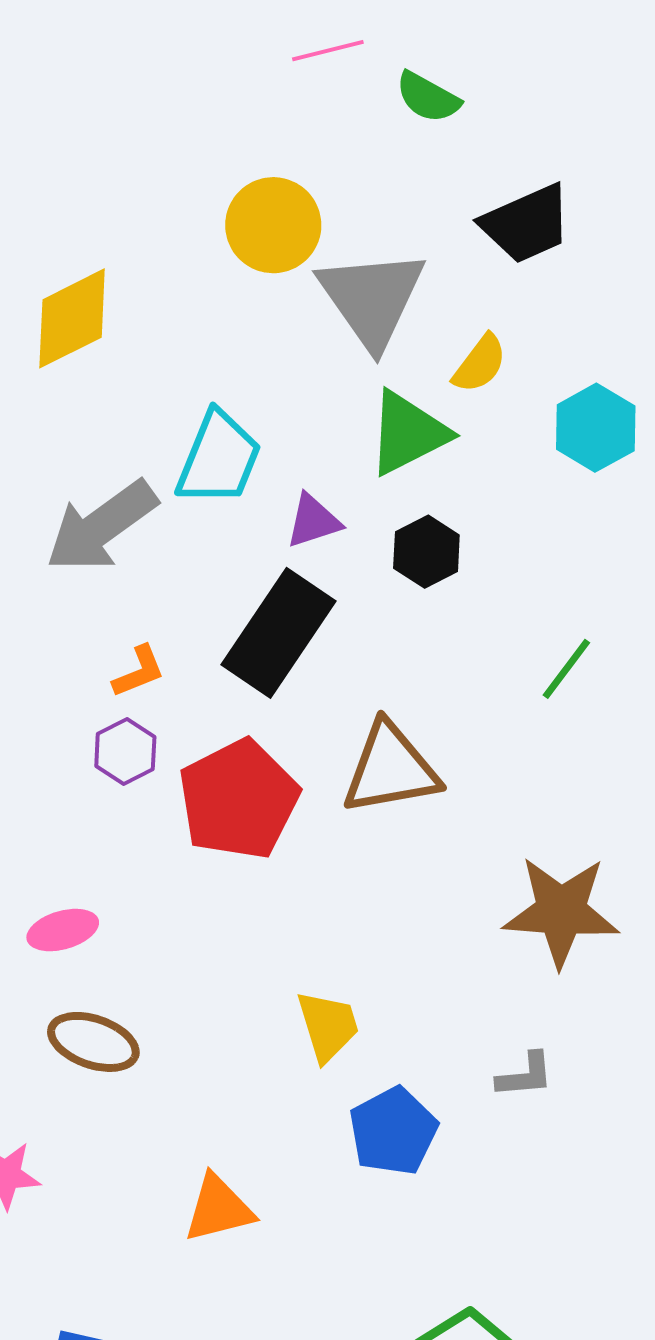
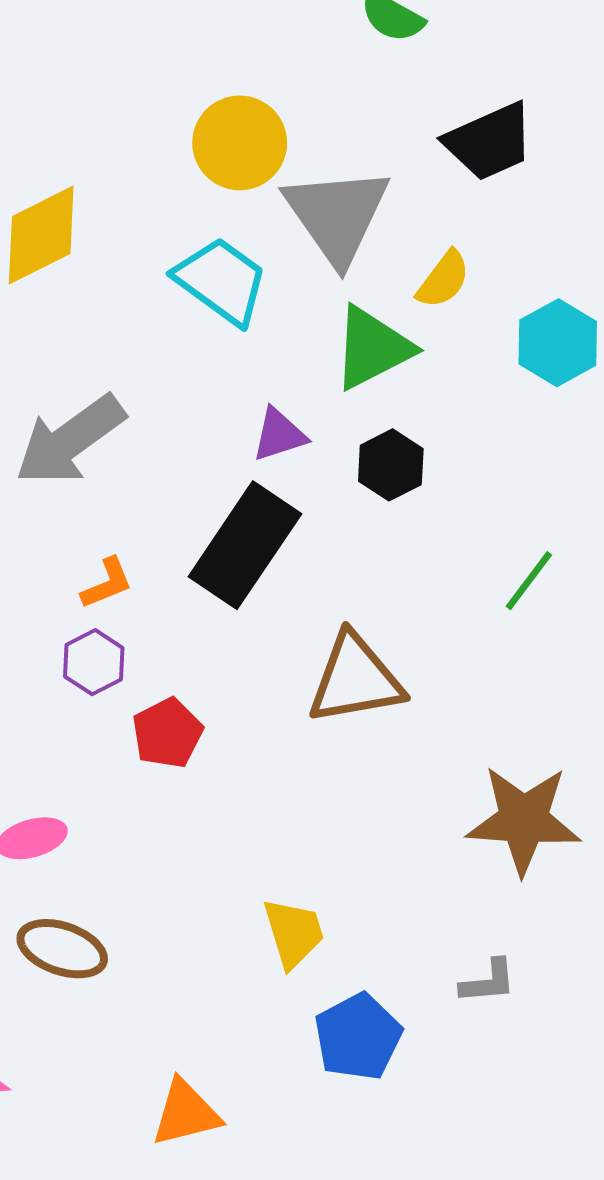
cyan trapezoid: (219, 458) -> (221, 281), moved, turned -76
red pentagon: (239, 799) -> (167, 733), moved, size x0.6

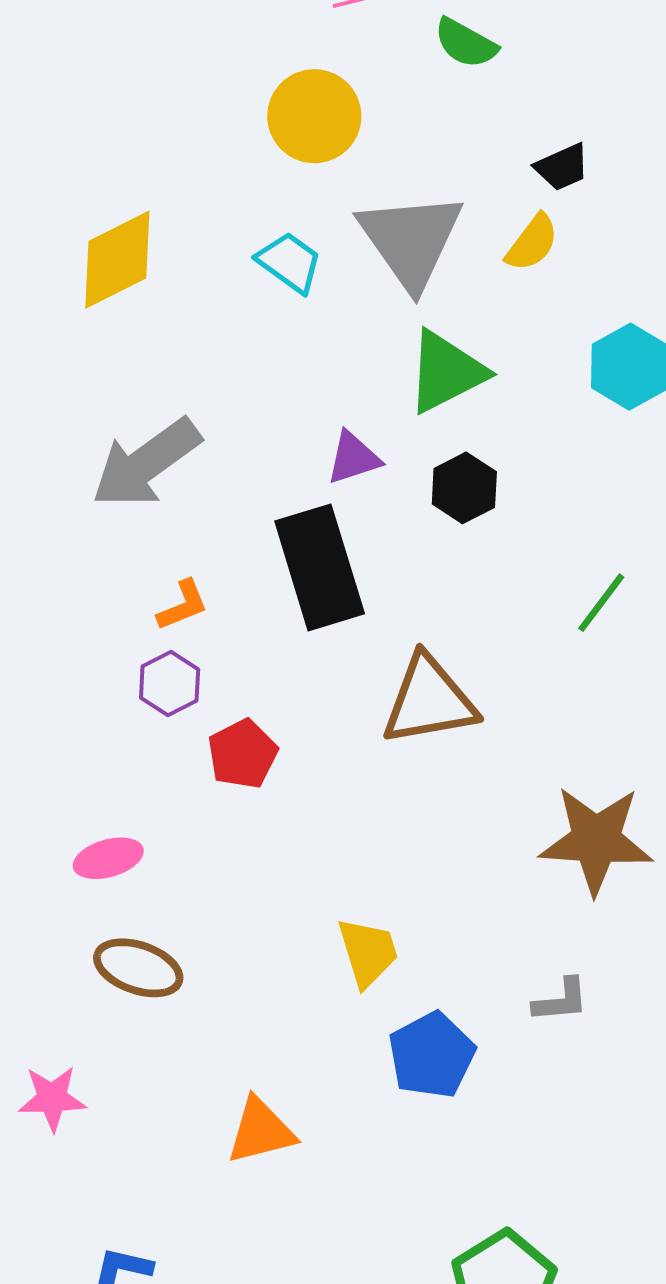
black trapezoid: (489, 142) -> (562, 167), size x0.6
yellow circle: (240, 143) -> (314, 116), moved
yellow semicircle: (443, 280) -> (532, 243), moved
cyan trapezoid: (221, 281) -> (290, 262), moved, size x0.7
black rectangle: (245, 545) -> (320, 567), turned -51

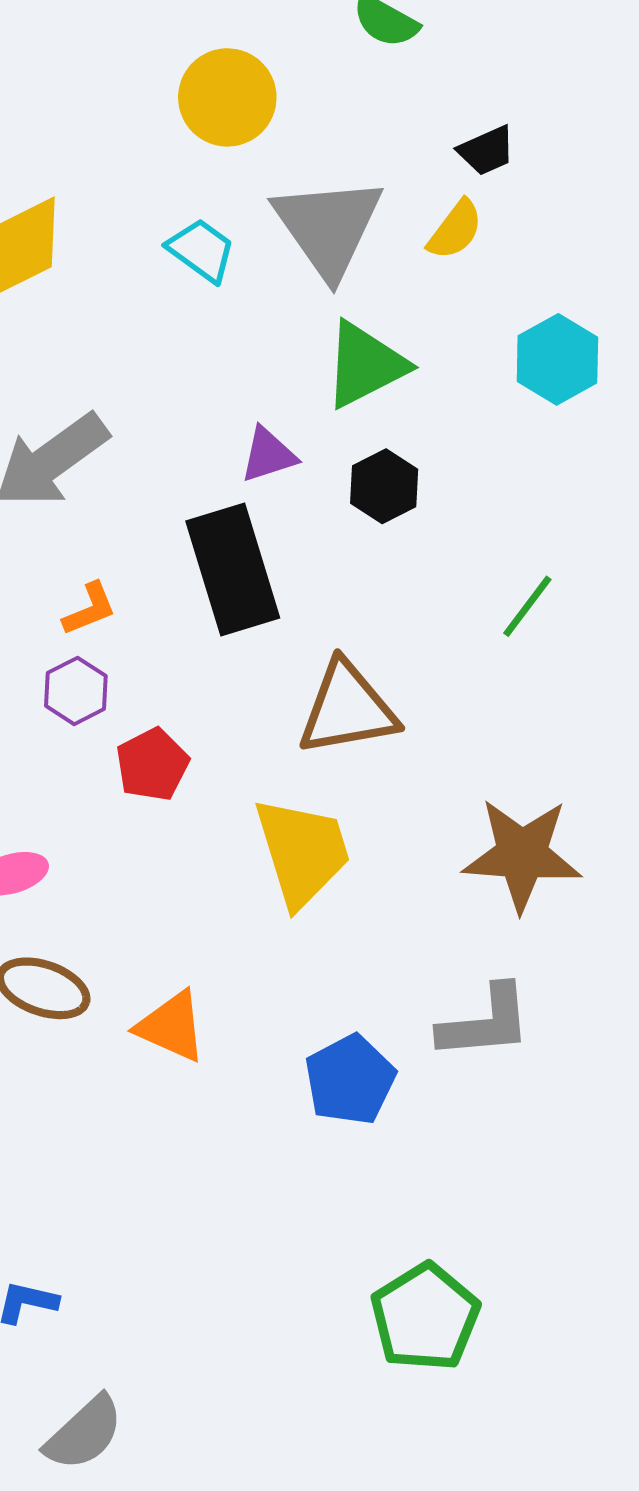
yellow trapezoid: (368, 952) -> (302, 852), moved, size x1.5
gray L-shape: (561, 1000) -> (485, 1022), size x1.6
orange triangle: (261, 1131) -> (171, 1027), moved, turned 38

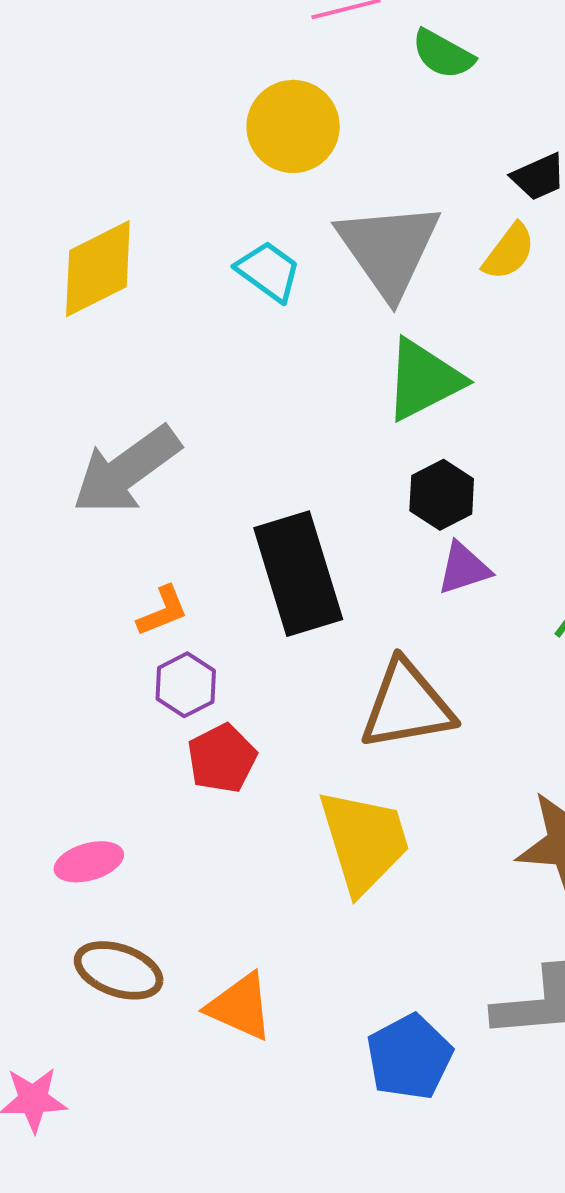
purple triangle: (268, 455) -> (464, 568), moved
purple hexagon: (76, 691) -> (186, 685), moved

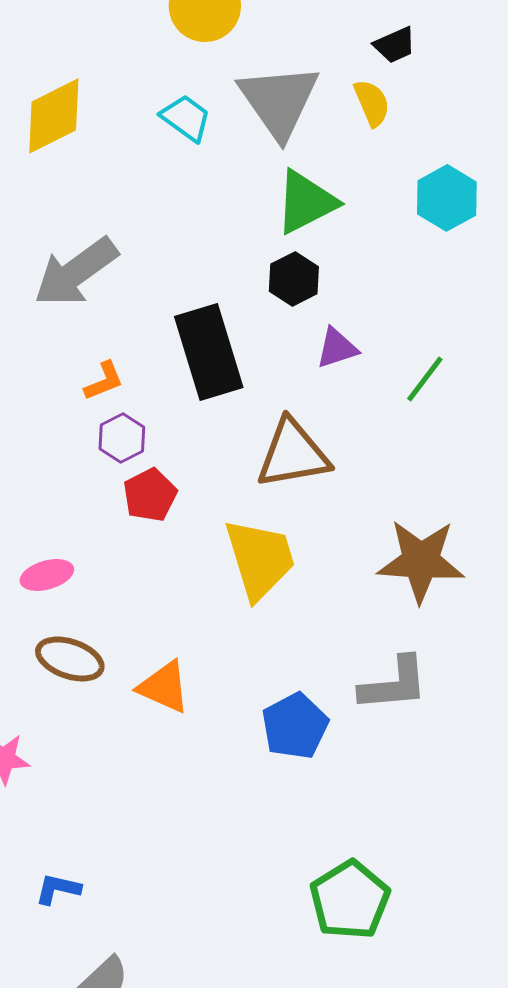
yellow semicircle: (509, 252) -> (372, 103), turned -60
black hexagon: (442, 495) -> (294, 279), moved

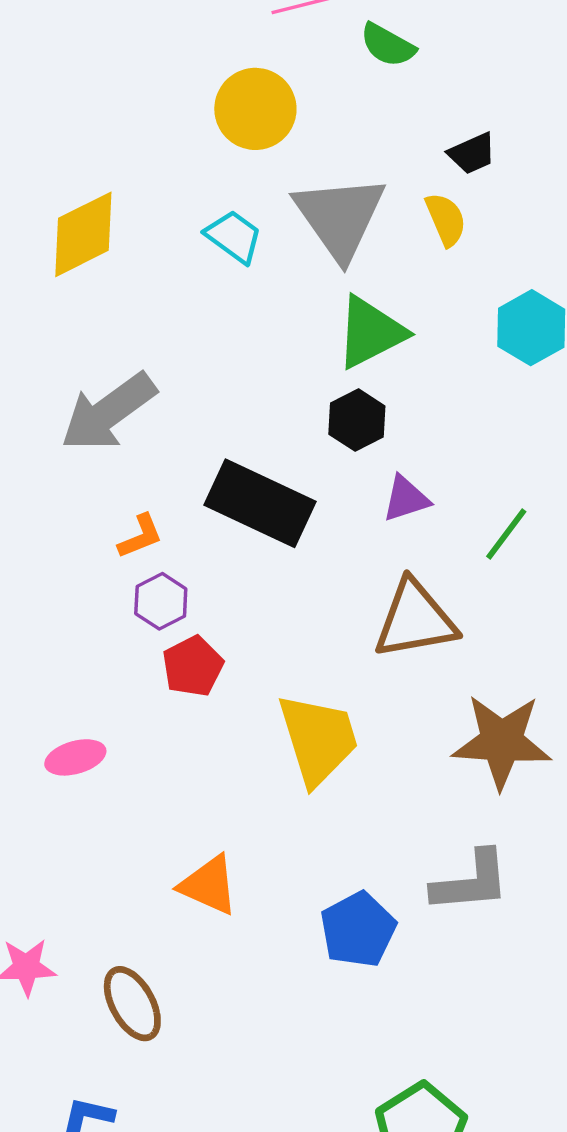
black rectangle: (209, 352) -> (260, 503), turned -48
brown triangle: (293, 454) -> (415, 620), moved
brown ellipse: (70, 659) -> (132, 1004), moved, turned 42

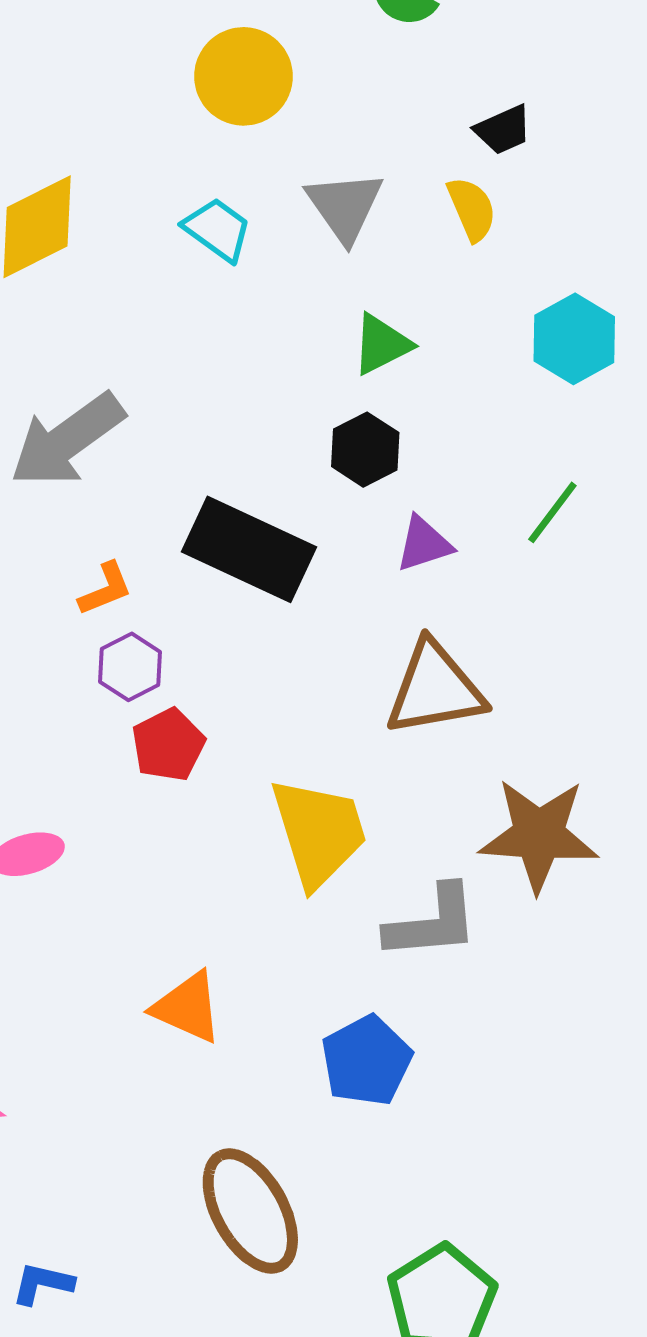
gray triangle: (340, 217) -> (345, 206), size x0.7
green triangle: (371, 332) -> (382, 344), size x0.7
green line: (506, 534) -> (552, 512), moved
gray L-shape: (471, 882) -> (432, 923), moved
brown ellipse: (132, 1004) -> (250, 1211), moved, size x1.4

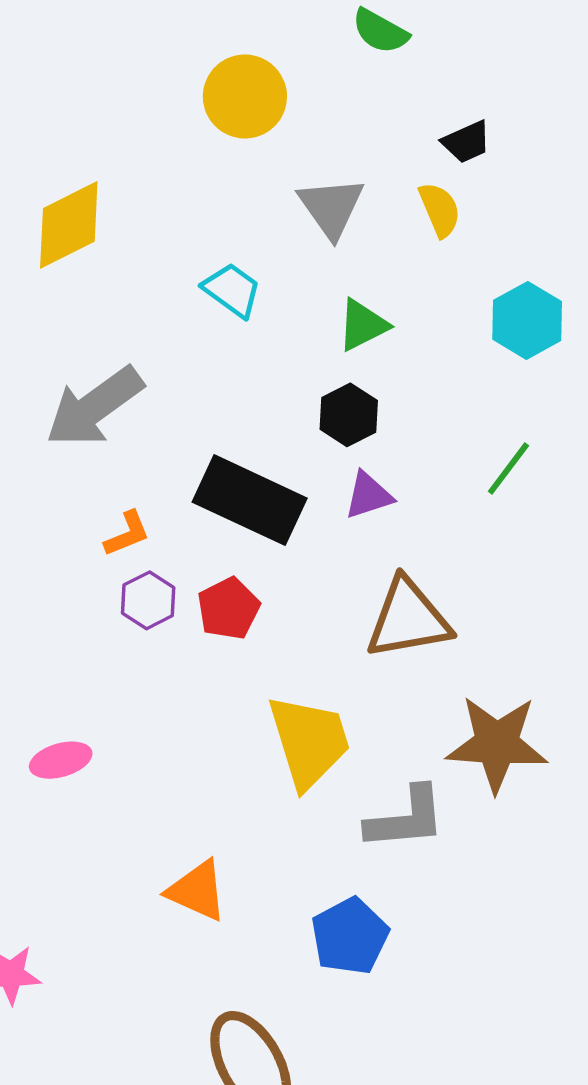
cyan trapezoid: (218, 230) -> (232, 290), moved
purple triangle: (424, 544) -> (369, 495), moved
red pentagon: (168, 745) -> (229, 608), moved

